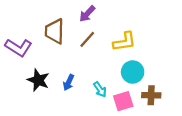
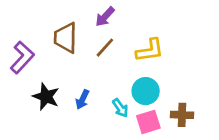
purple L-shape: (19, 48) -> (22, 57), turned -80
cyan circle: (133, 72) -> (146, 91), moved

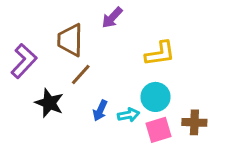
brown line: (105, 48) -> (81, 74), moved
blue arrow: (82, 99) -> (100, 110), moved
cyan arrow: (120, 108) -> (129, 115), turned -66

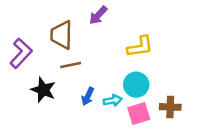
brown line: (81, 74) -> (71, 65), turned 36

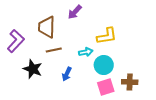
cyan arrow: (113, 100) -> (86, 52), moved

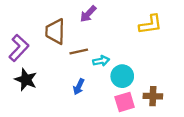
yellow L-shape: (107, 36) -> (150, 24), moved
brown line: (54, 50) -> (79, 51), moved
black star: (33, 69) -> (26, 80), moved

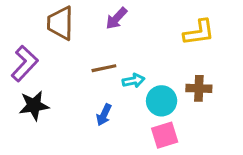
brown trapezoid: (55, 31) -> (60, 23), moved
black star: (26, 80) -> (34, 106), turned -30
brown cross: (153, 96) -> (199, 88), moved

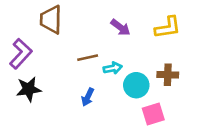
purple arrow: (116, 18) -> (121, 27), moved, turned -96
pink square: (165, 135) -> (153, 114), moved

